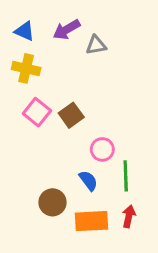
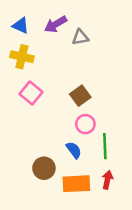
brown square: (71, 115) -> (80, 96), moved

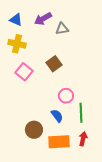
brown square: (80, 96) -> (54, 64), moved

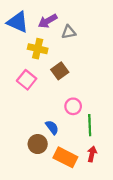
blue triangle: (16, 20) -> (18, 22), size x1.5
yellow cross: (17, 44) -> (38, 49), moved
blue semicircle: (57, 116) -> (52, 127), moved
orange rectangle: (59, 142) -> (65, 157), turned 30

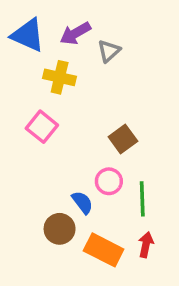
gray triangle: (69, 32) -> (109, 51), turned -32
brown square: (60, 71) -> (123, 139), moved
pink circle: (73, 106) -> (109, 181), moved

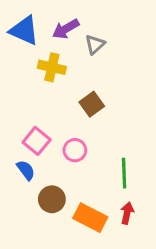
pink square: (42, 127) -> (37, 141), moved
brown square: (123, 139) -> (92, 104), moved
pink circle: (109, 181) -> (75, 150), moved
blue semicircle: (82, 202) -> (26, 170), moved

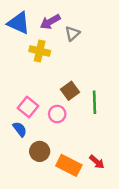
brown square: (92, 104) -> (70, 91), moved
green line: (124, 173) -> (94, 102), moved
red arrow: (127, 213) -> (97, 162), turned 119

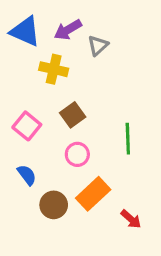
brown square: (70, 91) -> (73, 115), moved
pink square: (28, 107) -> (27, 126), moved
orange rectangle: (69, 165) -> (93, 194), moved, turned -70

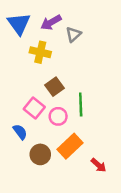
blue triangle: (25, 31) -> (19, 24), turned 30
pink square: (27, 126) -> (34, 108), moved
green line: (128, 139) -> (81, 105), moved

